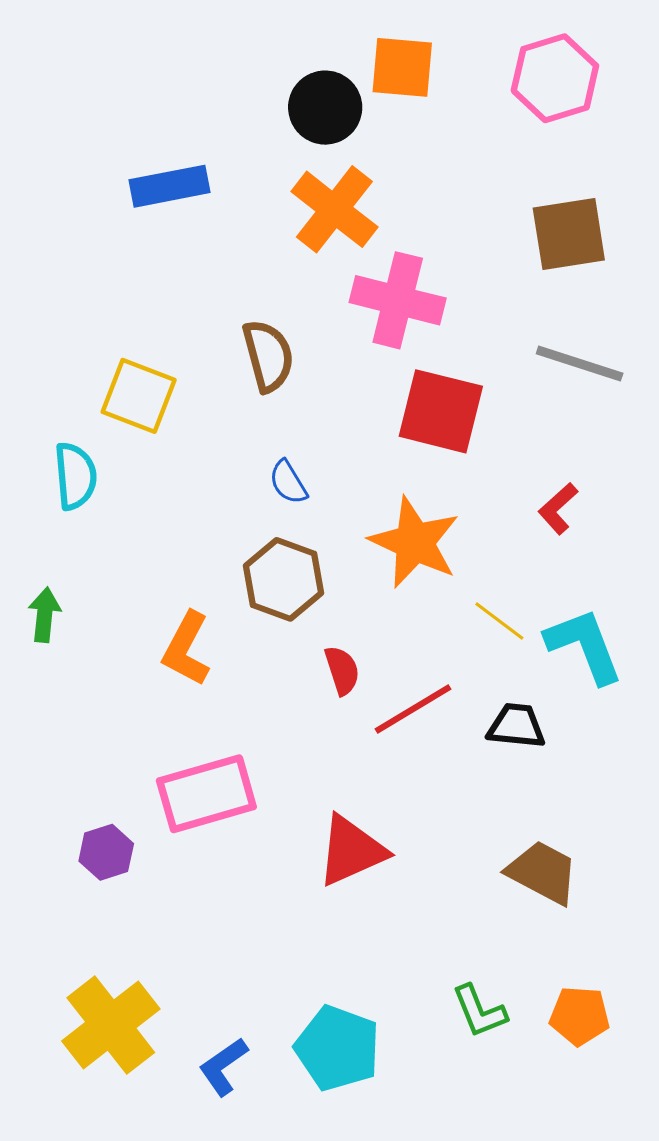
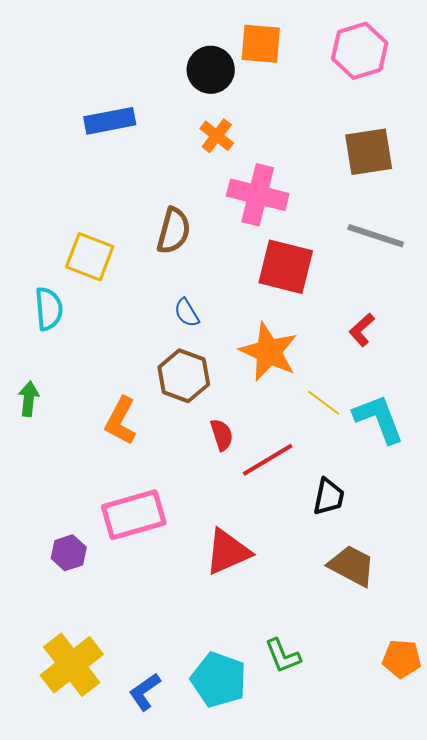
orange cross: (334, 209) -> (217, 136), size x0.6
brown semicircle: (268, 356) -> (174, 231), turned 30
black trapezoid: (516, 726) -> (329, 497), moved, turned 96
green L-shape: (479, 1011) -> (283, 656), moved
orange pentagon: (580, 1016) -> (402, 659), moved

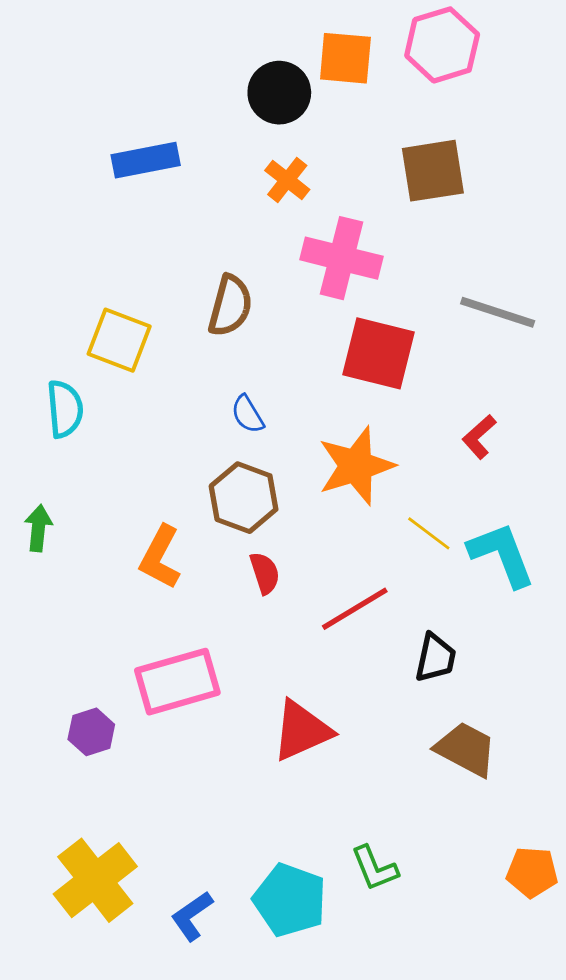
pink hexagon: (360, 51) -> (442, 45), moved
brown square: (369, 152) -> (433, 171), moved
orange star: (269, 352) -> (356, 466), turned 30
red semicircle: (222, 435) -> (265, 573), moved

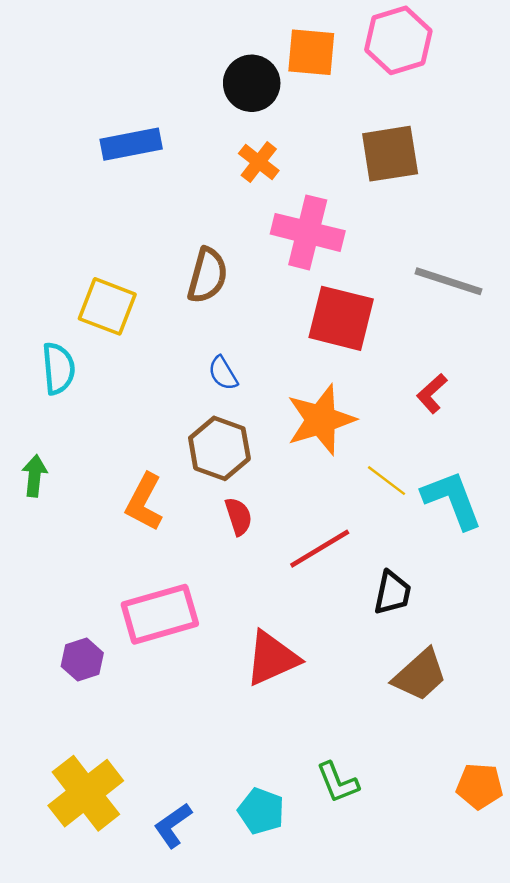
brown trapezoid: (466, 749) -> (420, 675), turned 110
cyan pentagon: (290, 900) -> (261, 811), size x0.7

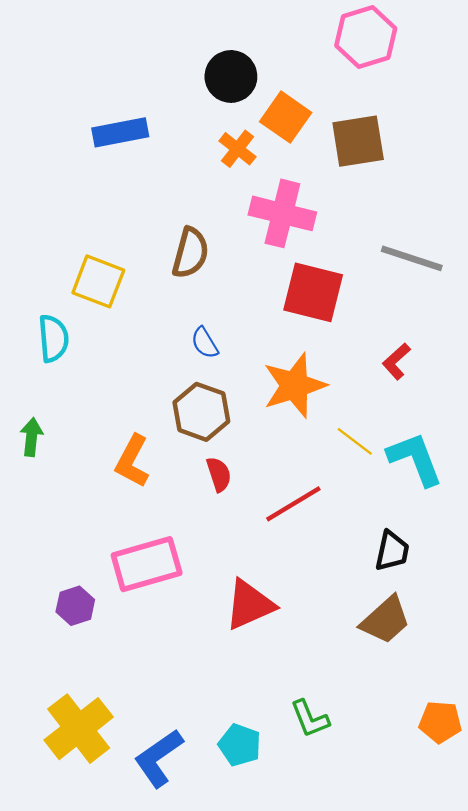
orange square: (311, 52) -> (286, 117), moved, turned 30
black trapezoid: (392, 593) -> (392, 551), moved
blue L-shape: (173, 825) -> (159, 758), size x1.4

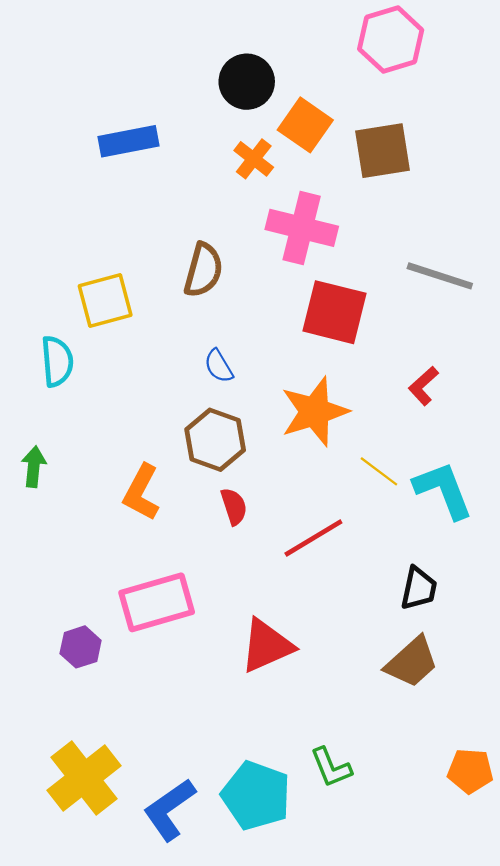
yellow square: (98, 281) -> (105, 300), turned -36
cyan pentagon: (240, 745) -> (256, 796), size x1.5

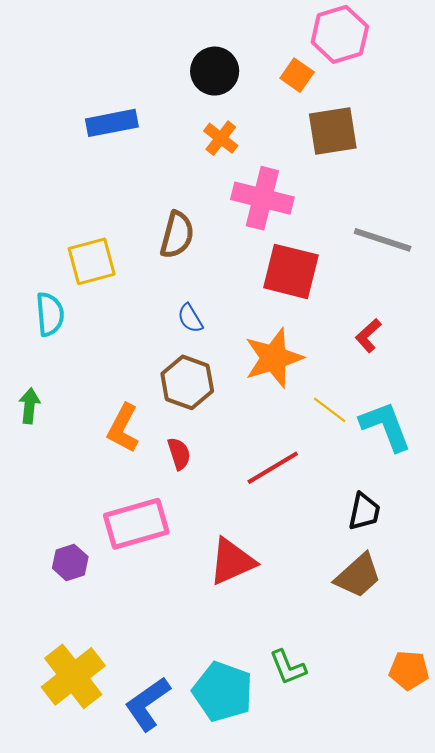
orange square: (305, 125) -> (297, 75), moved, size x0.7
red semicircle: (234, 506) -> (179, 454), moved

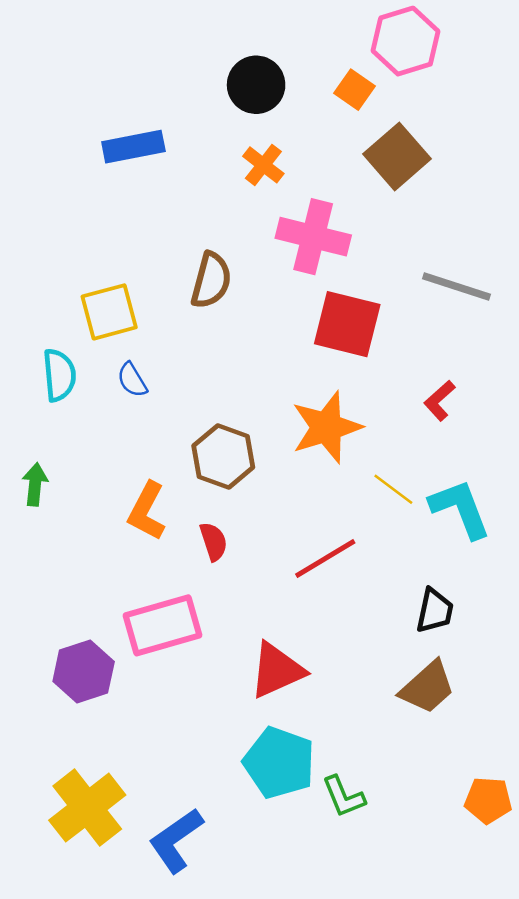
brown square: (333, 131) -> (397, 156), turned -32
blue semicircle: (190, 318) -> (132, 380), moved
purple hexagon: (70, 562) -> (84, 672), size x1.4
cyan pentagon: (223, 692) -> (279, 763), moved

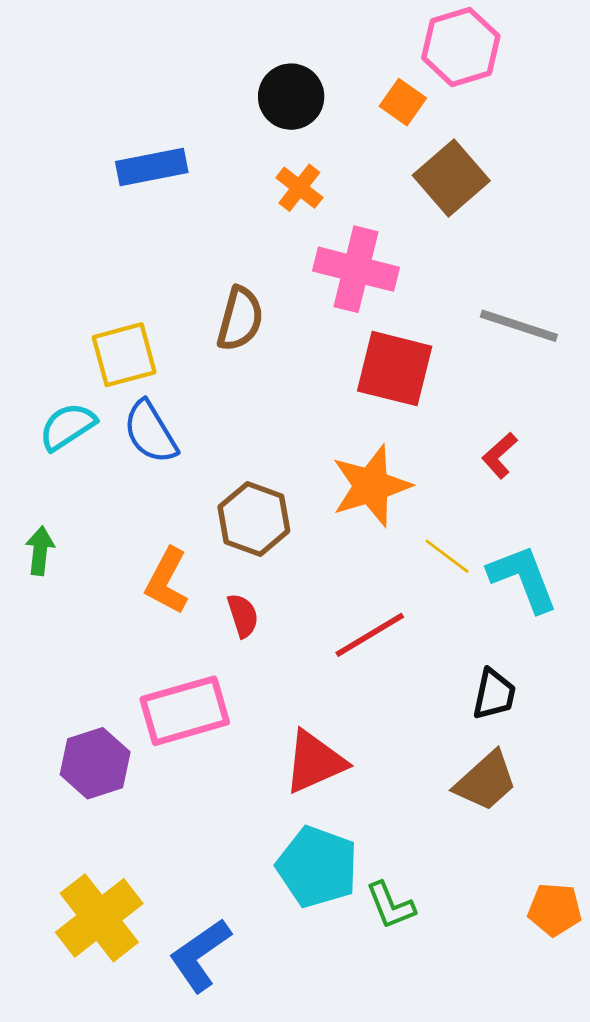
cyan semicircle: (59, 375) -> (68, 426), turned -118
blue semicircle: (132, 380) -> (150, 432), size x1.6

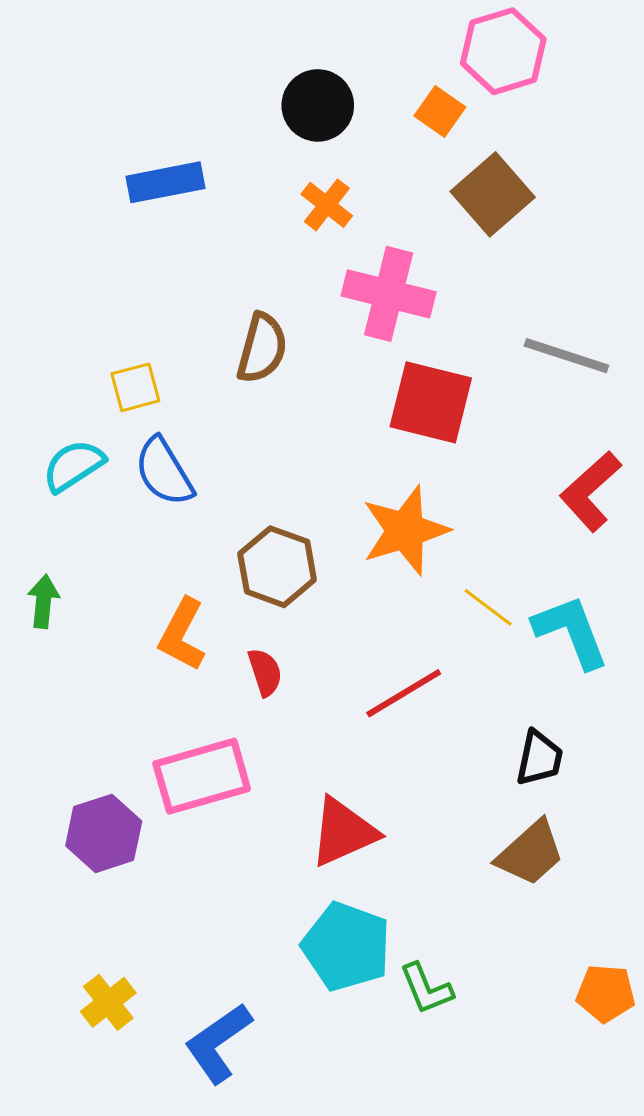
yellow square: (124, 355) -> (135, 387), size x0.7
red L-shape: (500, 455) -> (591, 491), moved, size x1.6
yellow cross: (99, 918) -> (108, 1002), size x0.6

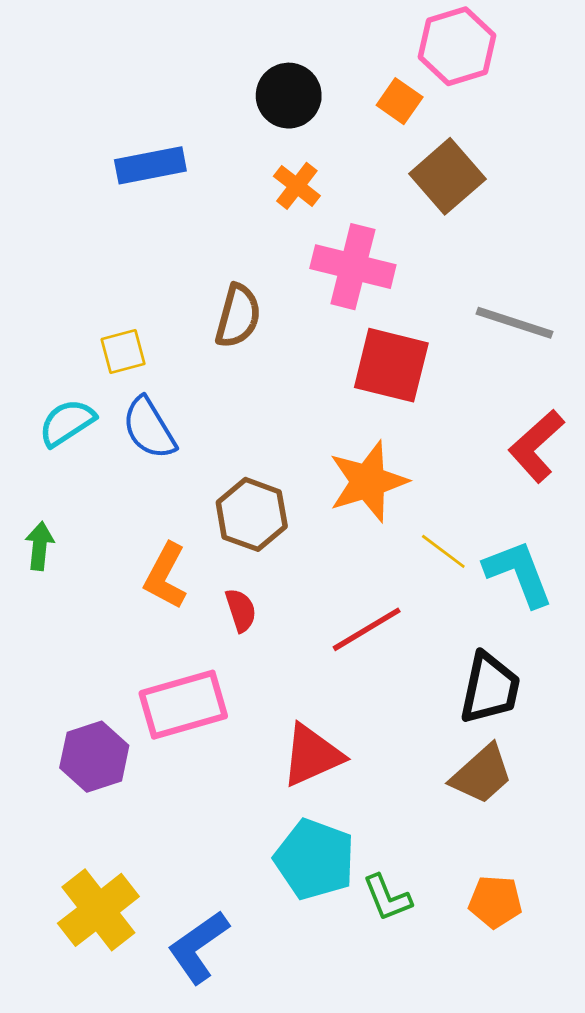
black trapezoid: (539, 758) -> (490, 688), size x1.4
orange pentagon: (606, 993) -> (495, 902), moved
yellow cross: (108, 1002) -> (98, 910), size x1.6

